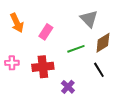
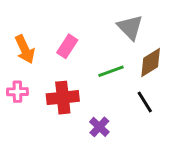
orange arrow: (17, 23) -> (25, 49), moved

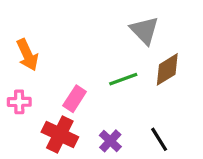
pink rectangle: (67, 46) -> (75, 99), moved
red cross: (63, 98) -> (60, 134), moved, turned 32
black line: (145, 102) -> (159, 139), moved

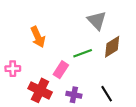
orange arrow: (27, 55) -> (38, 37), moved
pink rectangle: (75, 99) -> (61, 70), moved
purple cross: (110, 141) -> (74, 95), turned -32

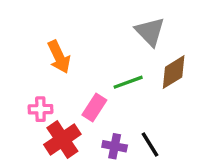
pink cross: (13, 69) -> (40, 109), moved
red cross: (40, 90) -> (62, 139), turned 30
black line: (107, 94) -> (150, 145), moved

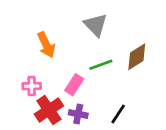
gray triangle: (150, 32) -> (96, 25), moved
black line: (150, 145) -> (118, 114), turned 66
purple cross: (115, 146) -> (78, 114), moved

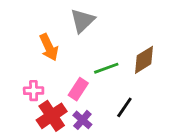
gray triangle: (96, 25) -> (82, 21), moved, turned 30
purple cross: (78, 114) -> (82, 120), turned 30
black line: (118, 114) -> (124, 107), moved

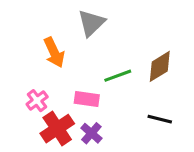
pink rectangle: (78, 89) -> (87, 99), turned 65
pink cross: (34, 91) -> (37, 101), turned -36
black line: (124, 107) -> (160, 119), moved, turned 70

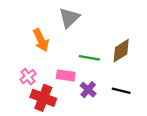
green line: (118, 76) -> (89, 58), turned 30
red cross: (57, 129) -> (43, 98), turned -35
purple cross: (91, 133) -> (88, 90), moved

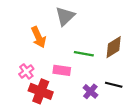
purple cross: (88, 90) -> (90, 91), moved

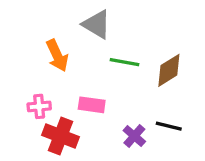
gray triangle: (65, 16) -> (97, 24), turned -45
green line: (84, 54) -> (124, 62), moved
pink cross: (26, 71) -> (39, 106), turned 32

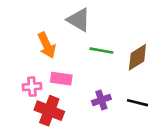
pink rectangle: (92, 105) -> (61, 79), moved
purple cross: (134, 136) -> (101, 100), moved, turned 30

